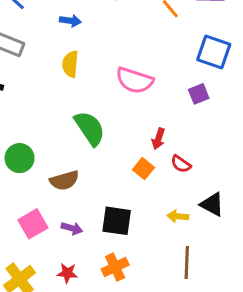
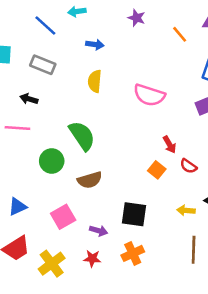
green semicircle: (90, 128) -> (82, 136), moved
red arrow: (158, 139) -> (169, 145), turned -48
purple arrow: (72, 228) -> (99, 231), moved

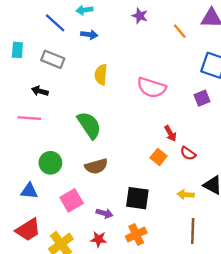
blue arrow: (95, 44) -> (89, 35), moved
green circle: (52, 161) -> (50, 163), moved
blue triangle: (17, 207) -> (29, 191), turned 30

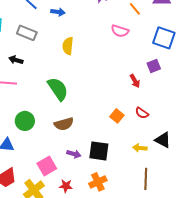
pink semicircle: (152, 88) -> (120, 31), moved, size x0.7
red arrow: (170, 133) -> (135, 81), moved
pink square: (72, 200) -> (47, 166), moved
purple arrow: (104, 213) -> (74, 154), moved

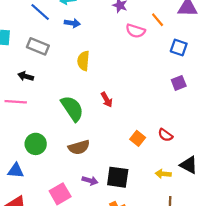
pink semicircle: (120, 31) -> (135, 31), moved
blue square: (164, 38) -> (179, 47), moved, size x0.7
red arrow: (135, 81) -> (107, 100), moved

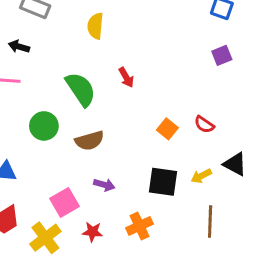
green circle: (36, 144) -> (44, 126), moved
yellow arrow: (163, 174) -> (201, 176), turned -32
black square: (118, 177) -> (163, 182), moved

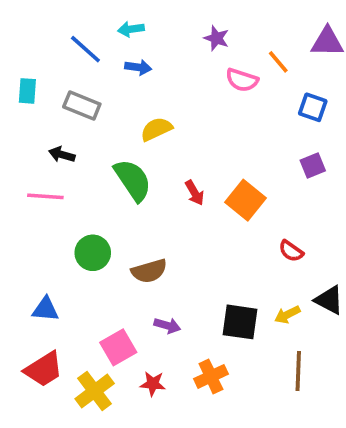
yellow semicircle: (95, 26) -> (156, 129), turned 60
green semicircle: (81, 89) -> (133, 180), moved
orange square: (167, 129) -> (246, 200), moved, size x1.5

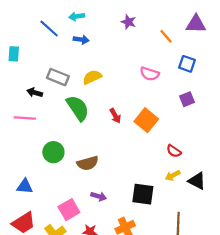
pink semicircle: (242, 80) -> (150, 74), moved
gray rectangle: (82, 105) -> (58, 77), moved
yellow arrow: (287, 315) -> (173, 175), moved

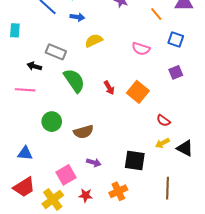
yellow semicircle: (92, 77) -> (94, 41), moved

